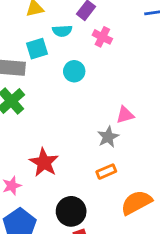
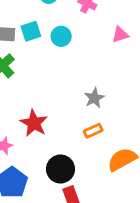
cyan square: (37, 49) -> (31, 31), moved
pink triangle: (125, 115) -> (120, 35), moved

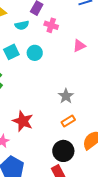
black circle: (60, 169) -> (63, 151), moved

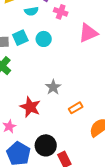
pink triangle: (79, 46) -> (88, 33), size x1.5
gray star: (66, 96) -> (53, 87), moved
black circle: (63, 151) -> (46, 145), moved

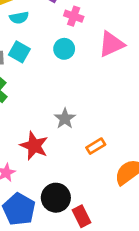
cyan semicircle: (31, 11) -> (19, 18), moved
cyan square: (20, 38) -> (19, 52), turned -35
cyan circle: (44, 39) -> (64, 49), moved

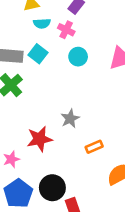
pink cross: (74, 16) -> (66, 30), moved
red star: (34, 146) -> (40, 139), turned 30

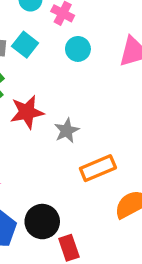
red star: (40, 139) -> (27, 112), moved
orange rectangle: (94, 147) -> (98, 168), size x1.5

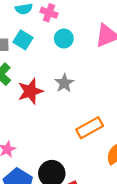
gray star: (67, 131) -> (64, 83), moved

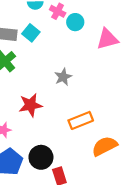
cyan circle: (64, 39) -> (75, 22), moved
red star: (30, 91) -> (30, 105), moved

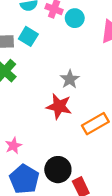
red star: (30, 105) -> (59, 106), moved, turned 30

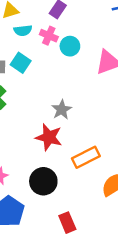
black circle: (58, 170) -> (43, 181), moved

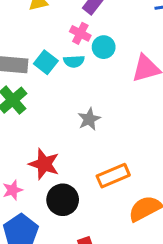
cyan semicircle: (23, 31) -> (74, 61), moved
red star: (49, 137) -> (44, 164), moved

